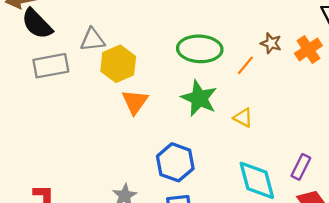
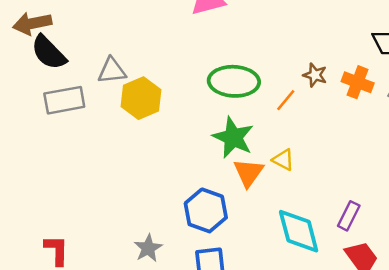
orange cross: (308, 49) -> (358, 82), turned -36
orange triangle: (135, 102) -> (248, 173), moved

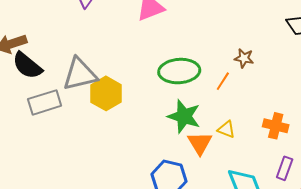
gray triangle: (112, 71) -> (80, 74), size x1.5
orange cross: (358, 82) -> (276, 126), moved

